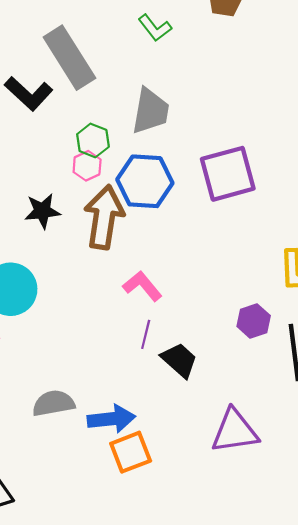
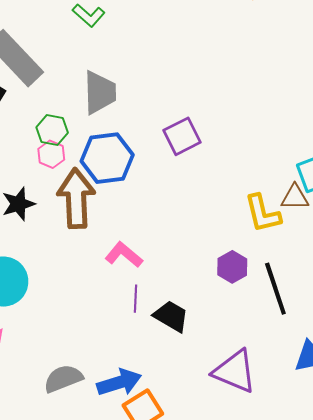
purple square: (228, 174) -> (182, 136), size x0.7
purple triangle: (235, 431) -> (235, 371), turned 42

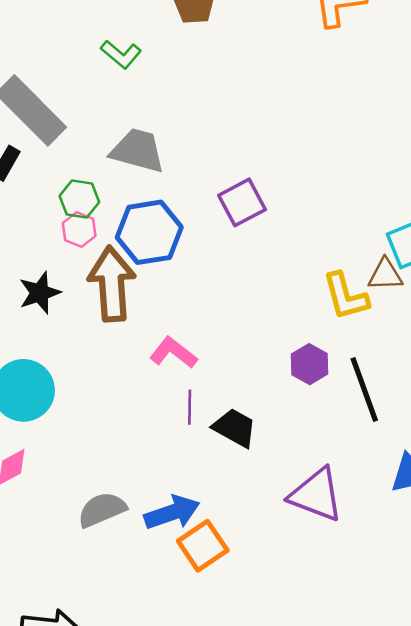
gray trapezoid: (100, 93) -> (138, 151), turned -72

